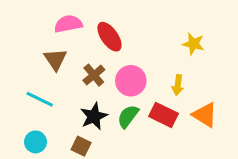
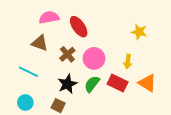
brown triangle: (55, 59) -> (40, 43), turned -36

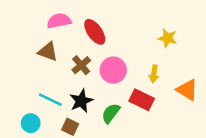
cyan line: (28, 72) -> (50, 100), moved
orange triangle: (147, 83) -> (187, 90), moved
green semicircle: (92, 84) -> (111, 113), moved

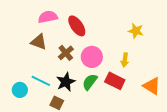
orange triangle: (187, 90) -> (152, 86), moved
green semicircle: (111, 113) -> (90, 82), moved
cyan circle: (31, 123) -> (20, 90), moved

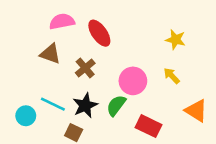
pink circle: (92, 57) -> (133, 81), moved
yellow arrow: (125, 60) -> (172, 76), moved, turned 128
red rectangle: (115, 81) -> (148, 126), moved

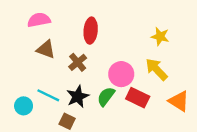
pink semicircle: (62, 22) -> (39, 20), moved
red ellipse: (99, 33) -> (91, 31), turned 40
yellow arrow: (172, 76) -> (157, 69), size x1.5
red rectangle: (148, 126) -> (138, 98), moved

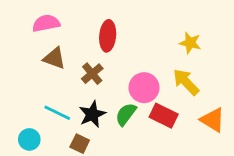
cyan circle: (24, 106) -> (29, 139), moved

